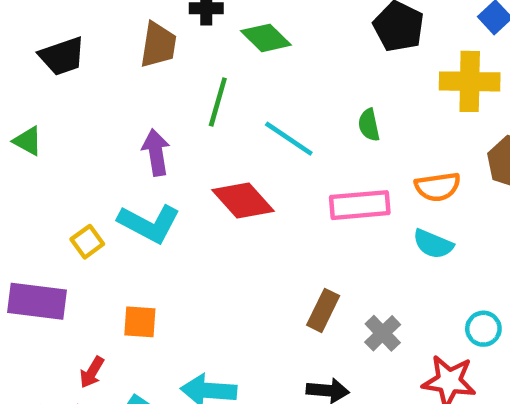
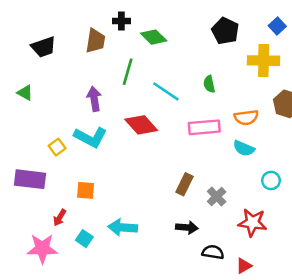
cyan circle: (483, 329) -> (271, 180), moved

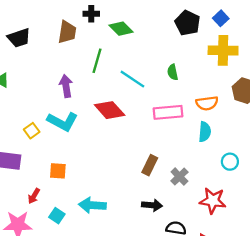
blue square: (277, 26) -> (221, 18), moved
cyan semicircle: (244, 148) -> (205, 132), turned -108

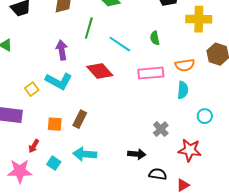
brown rectangle: (150, 165) -> (80, 119), moved

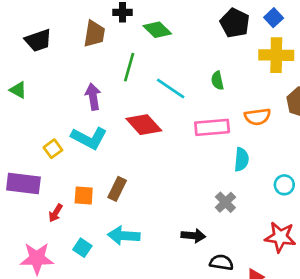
cyan semicircle: (183, 90) -> (241, 159), moved
red arrow: (34, 146) -> (56, 213), moved
red star: (190, 150) -> (280, 237), moved

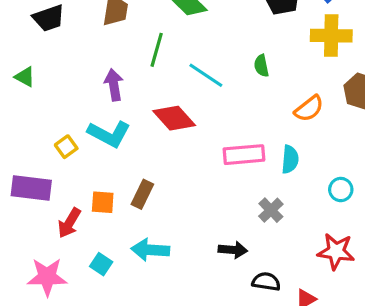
orange semicircle: (258, 117) -> (309, 109), turned -30
pink rectangle: (212, 127) -> (244, 155), moved
red arrow: (56, 213) -> (69, 223), size x1.4

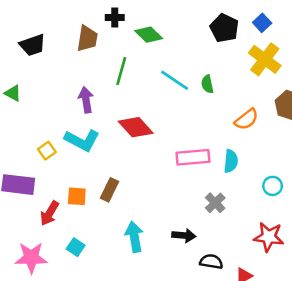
yellow cross: (331, 36) -> (265, 59), turned 36
cyan line: (206, 75) -> (175, 80), moved
cyan arrow: (150, 250) -> (134, 237), moved, turned 76

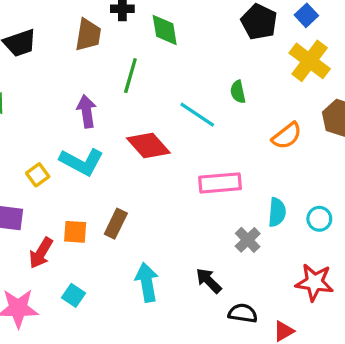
green diamond: (149, 35) -> (165, 30), turned 36
cyan line: (175, 80) -> (197, 115), moved
cyan semicircle: (231, 161) -> (277, 212), moved
black arrow: (184, 235) -> (209, 281), turned -140

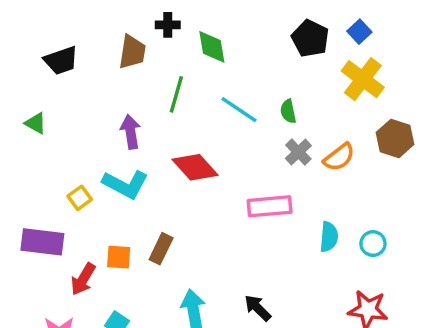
cyan line: (197, 115) -> (239, 110), moved
gray cross: (248, 240) -> (298, 152), moved

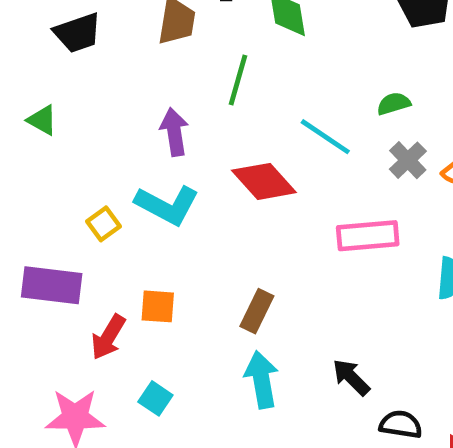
cyan line: (239, 110) -> (325, 137), moved
green semicircle: (288, 111) -> (394, 104), turned 85
brown rectangle: (161, 249) -> (257, 311), moved

